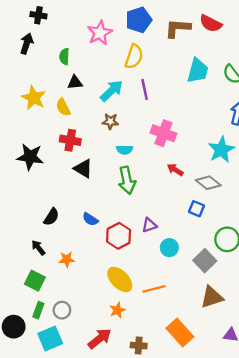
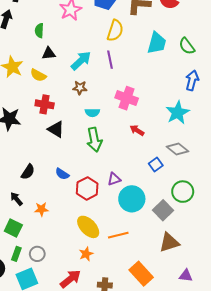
yellow semicircle: (134, 56) -> (115, 31), moved
yellow semicircle: (63, 107) -> (38, 75), turned -35
gray diamond: (208, 183) -> (178, 149), moved
blue square: (196, 209) -> (156, 165), turned 32
cyan circle: (169, 248) -> (132, 199), size x1.6

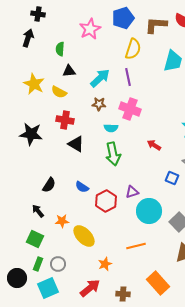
pink cross: (127, 98) -> (130, 109), moved
blue square: (156, 165) -> (172, 178), turned -32
yellow ellipse: (88, 227) -> (84, 236), moved

